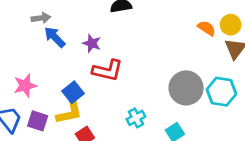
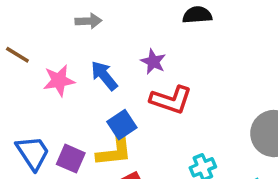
blue arrow: (55, 37) -> (104, 76), moved
pink star: (25, 86) -> (59, 81), moved

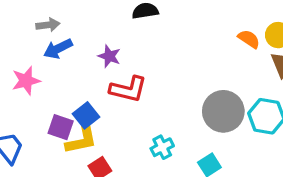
blue arrow: (104, 76) -> (58, 49), moved, turned -72
purple square: (71, 159) -> (61, 127), moved

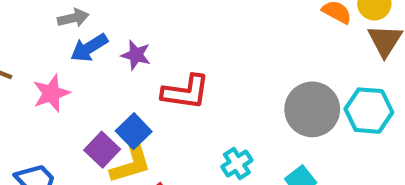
purple star: (109, 56) -> (136, 55), moved
purple square: (61, 127) -> (102, 150), turned 30

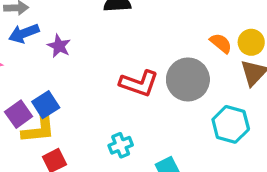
red L-shape: (186, 92) -> (139, 83), moved
gray circle: (312, 109) -> (188, 79), moved

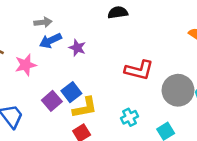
gray circle: (188, 79) -> (178, 90), moved
yellow L-shape: (38, 130) -> (85, 108), moved

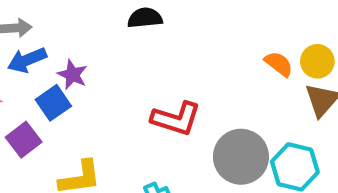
blue square: (71, 92) -> (53, 103), moved
purple square: (52, 101) -> (24, 140), moved

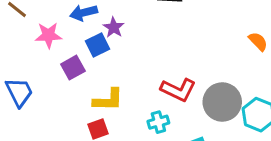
red L-shape: (176, 119) -> (178, 90), moved

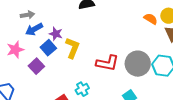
yellow L-shape: (108, 100) -> (72, 48), moved, turned -55
cyan cross: (158, 122) -> (82, 89), moved

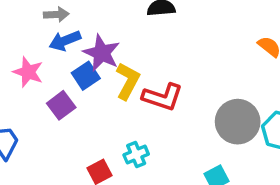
purple star: (56, 34) -> (102, 53), size x1.5
pink star: (15, 50) -> (28, 72), turned 30
red L-shape: (107, 63) -> (163, 97), moved

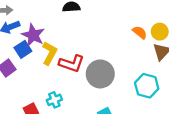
gray circle: (238, 122) -> (100, 74), moved

